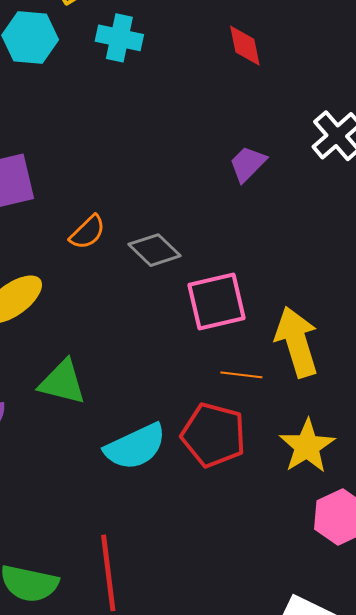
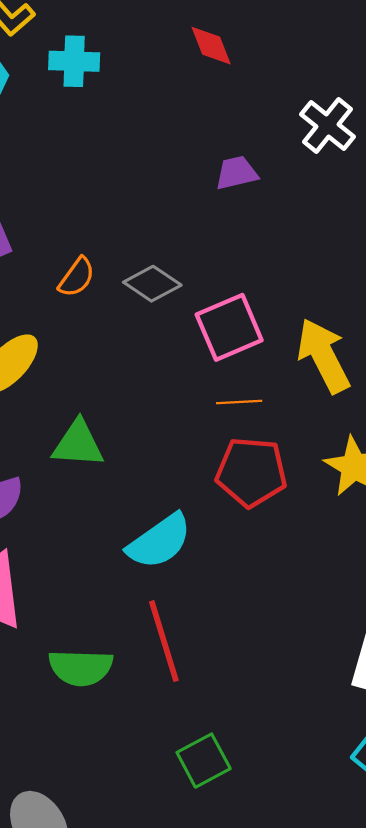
purple trapezoid: (248, 164) -> (237, 173), turned 42
orange line: (241, 375) -> (239, 402), moved
cyan semicircle: (135, 447) -> (159, 541), moved

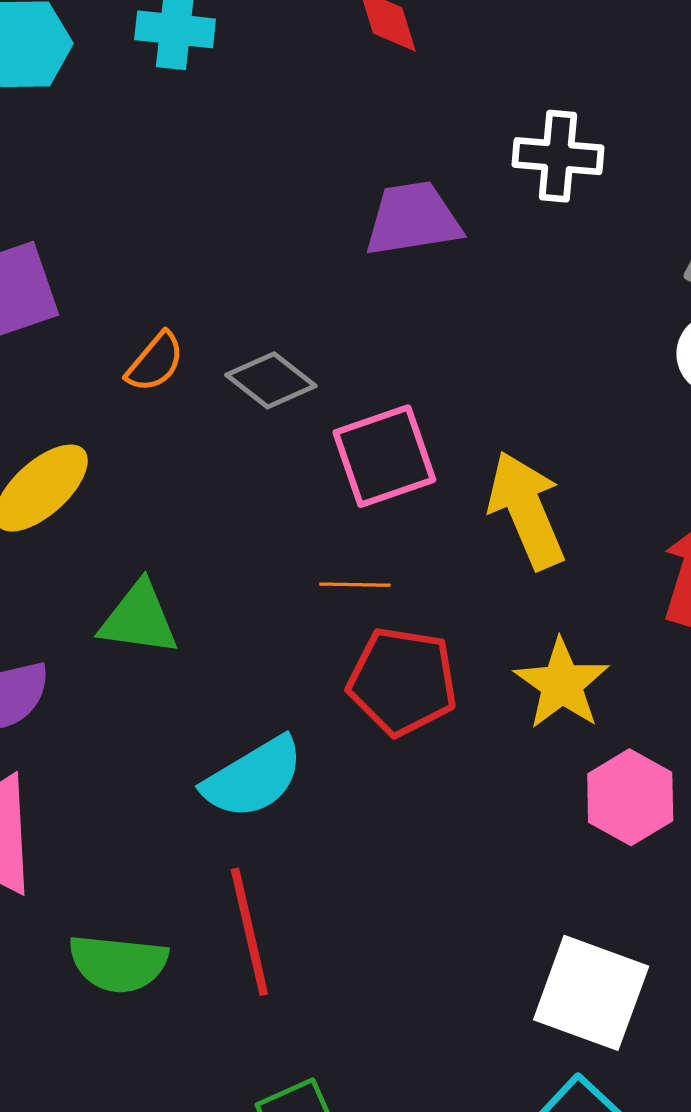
white cross: (327, 125) -> (558, 156), turned -38
purple trapezoid: (237, 173) -> (413, 219), size x1.5
orange line: (239, 402) -> (355, 585), moved

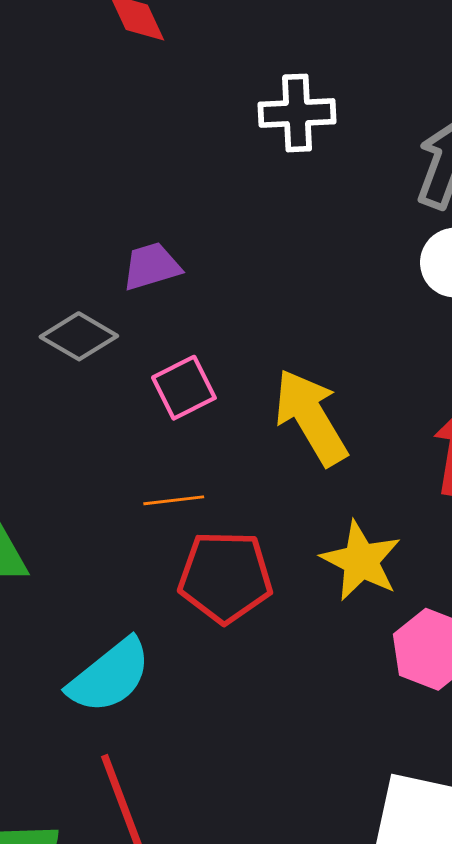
purple trapezoid: (413, 219) -> (151, 266), moved, size x0.7
pink square: (384, 456) -> (184, 388), size x0.7

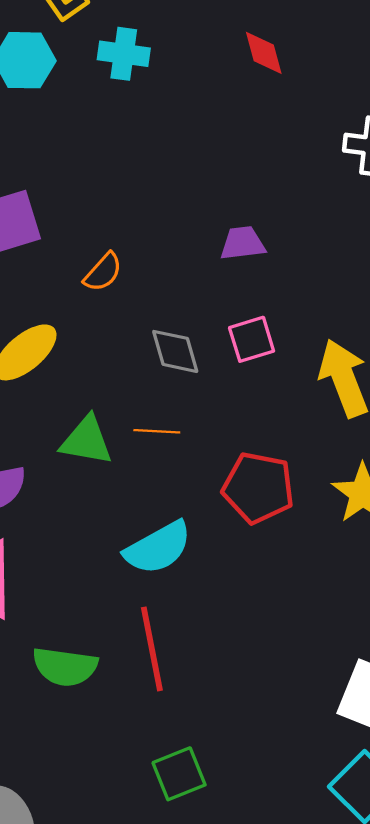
gray diamond: (79, 336) -> (175, 351), moved, turned 34
orange line: (174, 500) -> (157, 431), moved

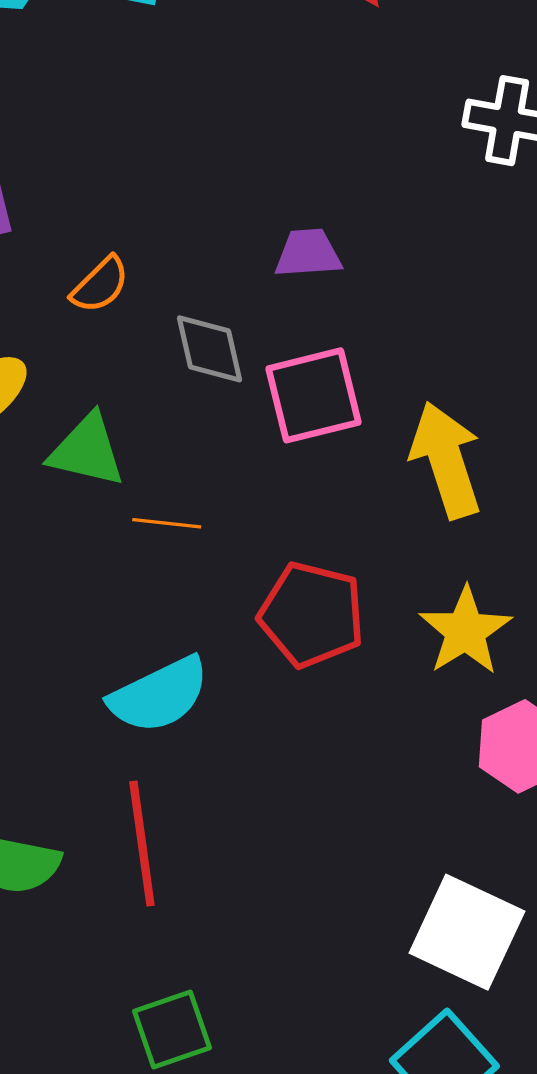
pink square: (252, 339) -> (314, 395), size x1.4
gray diamond: (175, 351) -> (210, 349), moved
green triangle: (86, 441) -> (87, 451), moved

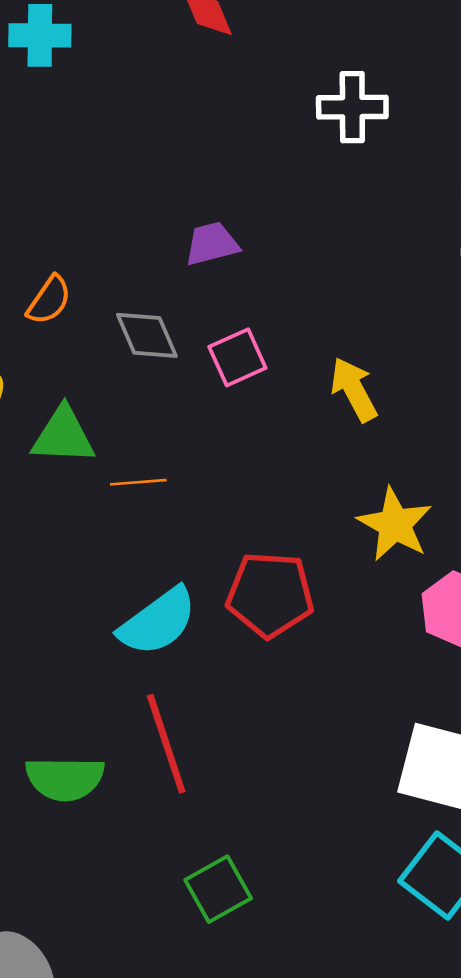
pink square: (314, 395) -> (237, 357), size x0.7
yellow arrow: (446, 460) -> (354, 390), size x0.7
red pentagon: (312, 615) -> (270, 595), moved

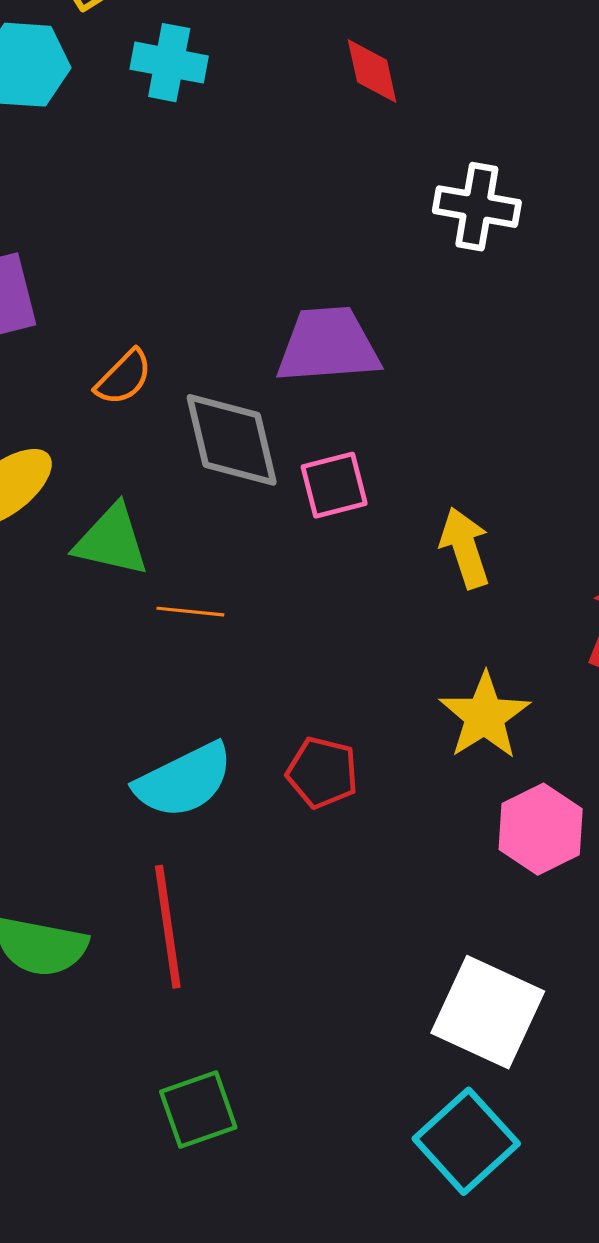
white cross: (352, 107) -> (477, 207), moved
purple trapezoid: (212, 244) -> (328, 345), size x1.6
gray diamond: (147, 335) -> (232, 440), size x1.4
red pentagon: (270, 595) -> (322, 772), size x0.7

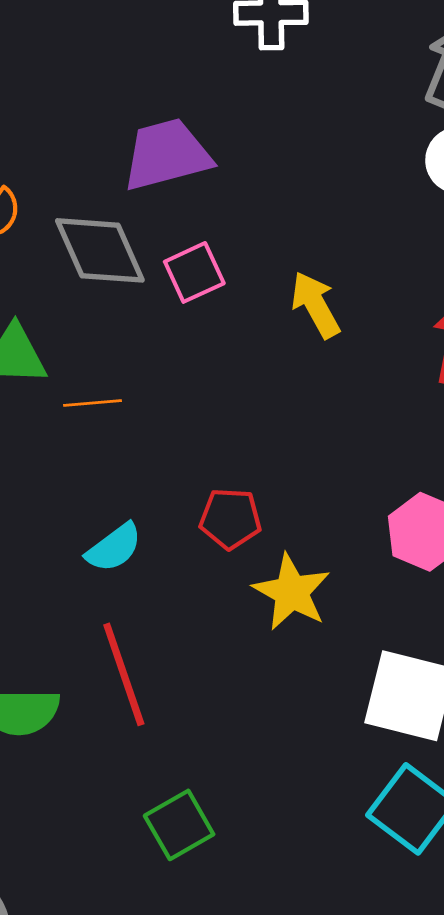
yellow star: (485, 716) -> (292, 592), moved
cyan semicircle: (184, 780) -> (114, 548), size x0.7

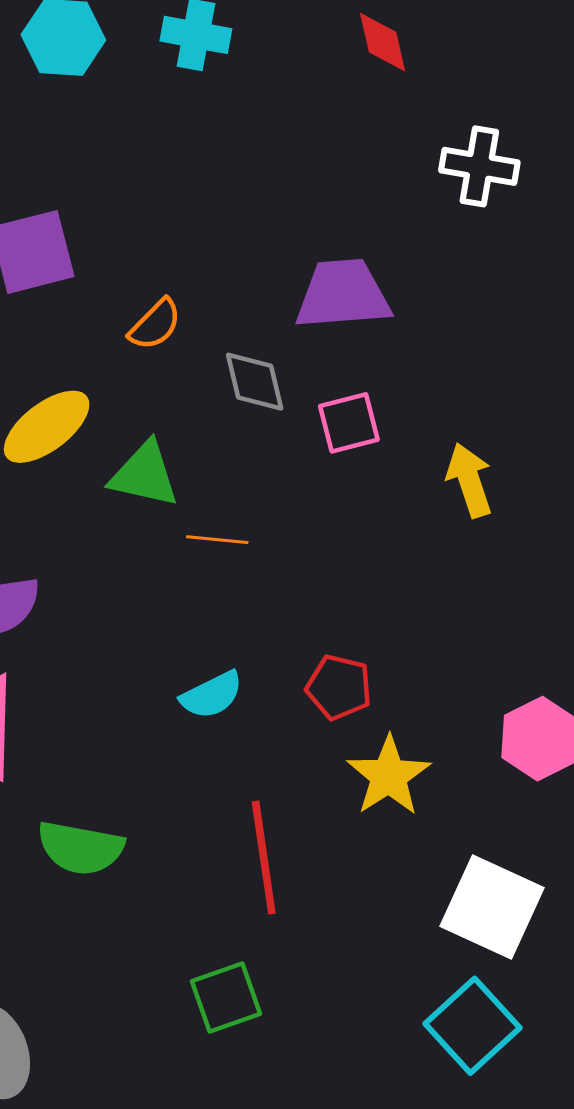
gray diamond: (100, 250) -> (255, 382), size x0.7
red line: (124, 674) -> (264, 858), moved

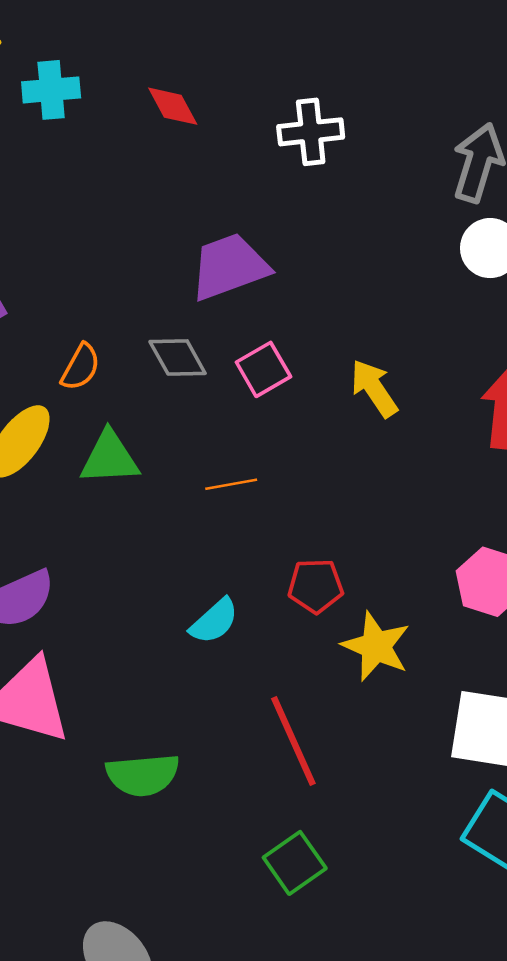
red diamond: (383, 42) -> (173, 106), moved
orange semicircle: (155, 325) -> (81, 367), moved
orange line: (217, 540) -> (231, 484), moved

